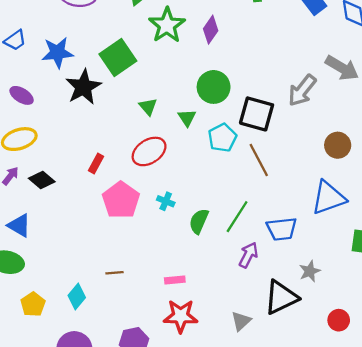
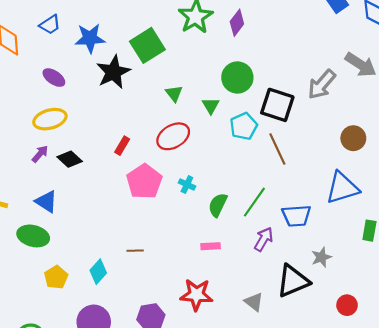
pink rectangle: (175, 280) -> (211, 246), moved
gray triangle: (241, 321) -> (254, 302), turned -42

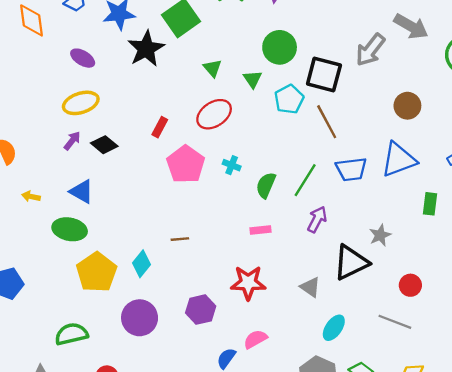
blue trapezoid: (296, 216) -> (351, 169), moved
yellow pentagon: (56, 277) -> (97, 272), size x1.6

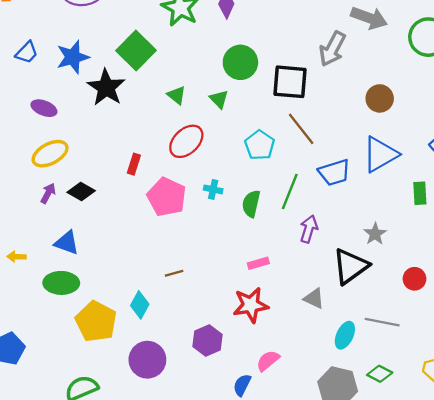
cyan pentagon: (289, 99) -> (260, 145), moved
pink rectangle: (261, 230) -> (258, 263), moved
gray line: (395, 322) -> (382, 322), moved

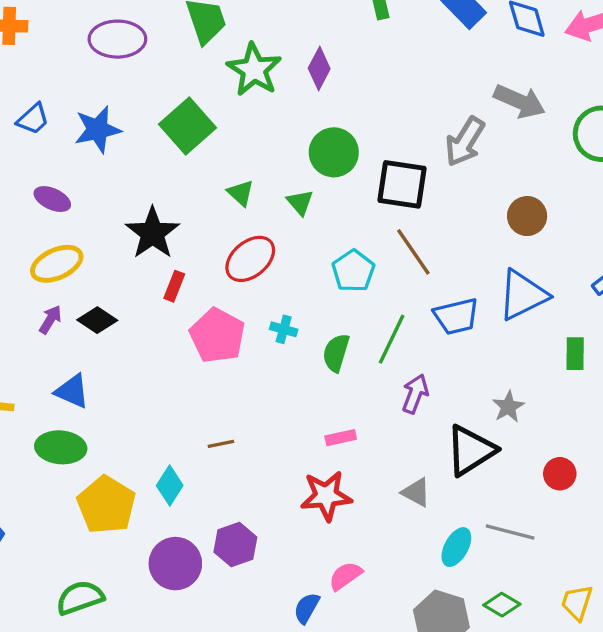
black star: (106, 87) -> (152, 233), moved
purple hexagon: (208, 341) -> (235, 545), moved

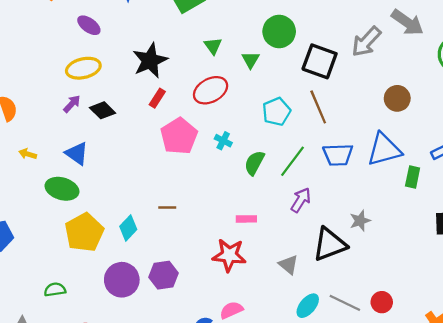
green rectangle: (575, 354) -> (413, 177), moved
red circle: (560, 474) -> (382, 302), moved
green semicircle: (80, 598) -> (55, 290), size x0.7

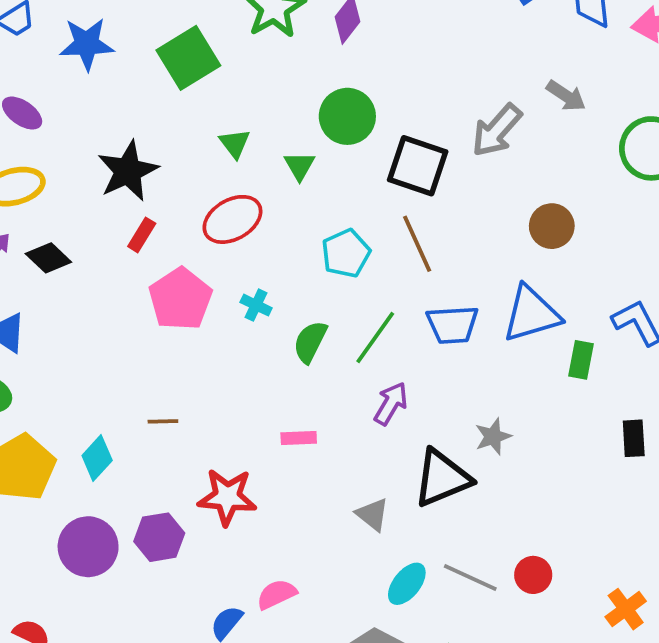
gray arrow: (407, 22) -> (566, 96), size x0.7
red star: (229, 255) -> (227, 497), moved

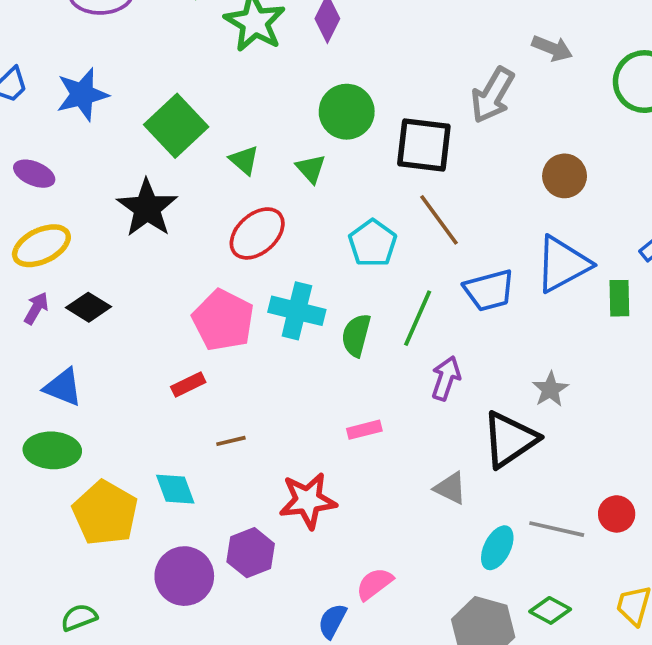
green square: (188, 58) -> (176, 126), moved
red rectangle: (142, 235) -> (188, 385), moved, turned 44
cyan cross: (256, 305) -> (297, 311), size x1.8
cyan diamond: (97, 458) -> (175, 489), turned -51

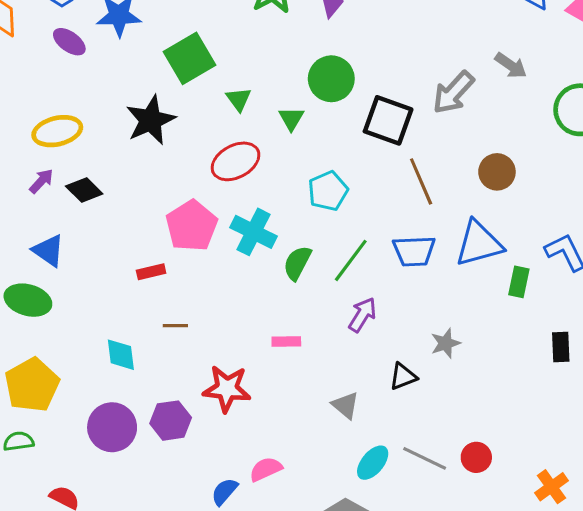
purple ellipse: (34, 174) -> (69, 42), moved
brown line: (439, 220) -> (421, 181), moved
black triangle: (510, 439) -> (403, 377), size x0.6
yellow pentagon: (105, 513) -> (32, 385), moved

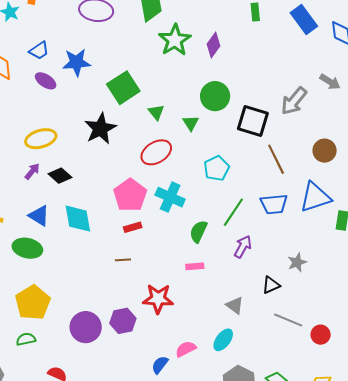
green semicircle: (297, 263) -> (198, 232), moved
red rectangle: (151, 272) -> (133, 227), moved
cyan diamond: (121, 355) -> (78, 219), moved, size x1.4
gray line: (425, 458) -> (288, 320), moved
cyan ellipse: (373, 463) -> (223, 340), moved

